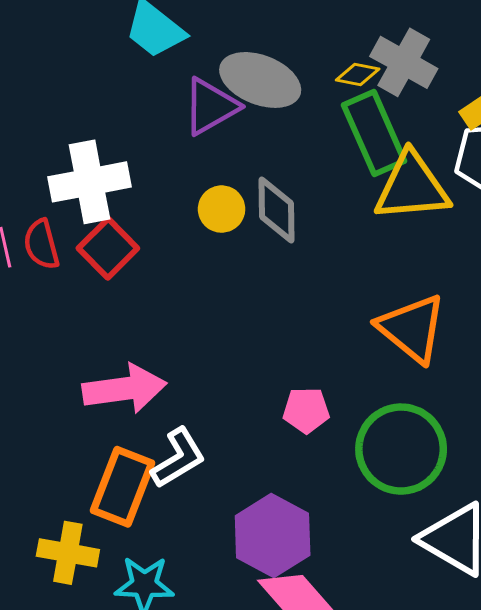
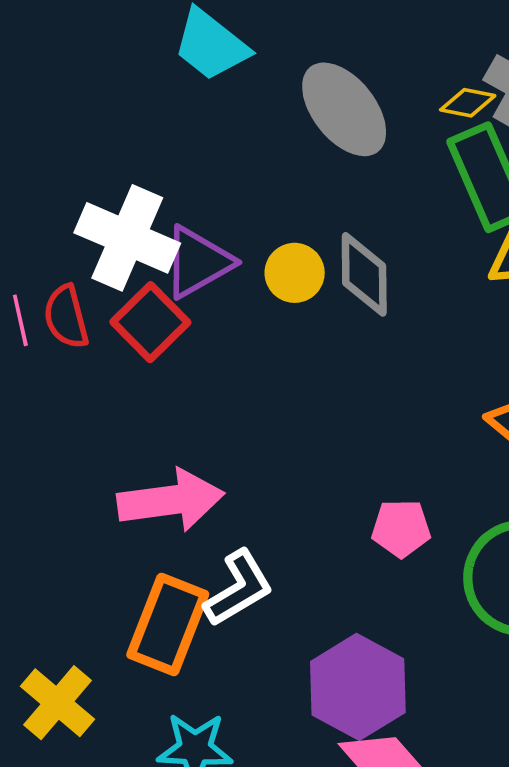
gray ellipse: (260, 80) -> (344, 109), turned 30
purple triangle: (211, 106) -> (198, 262), moved
white cross: (90, 182) -> (127, 238), turned 34
yellow cross: (68, 553) -> (58, 703), moved, turned 30

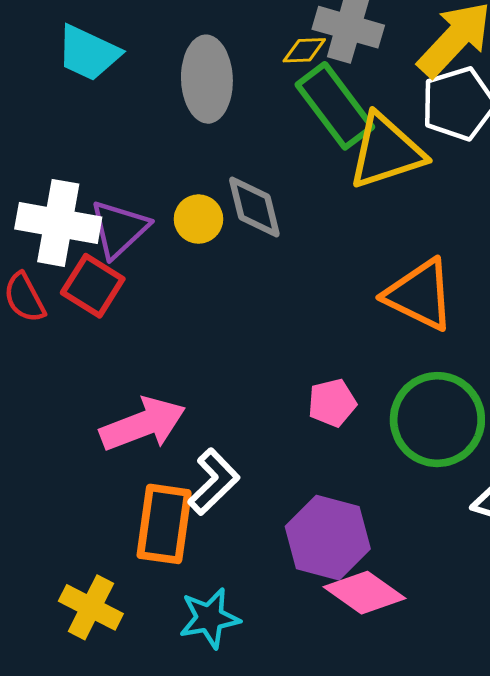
gray ellipse: (344, 109) -> (207, 79), turned 50

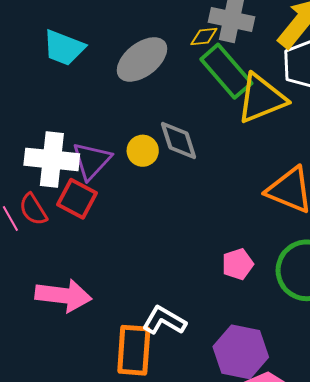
gray ellipse: (207, 79) -> (142, 59), turned 58
pink arrow: (143, 424) -> (63, 296), moved, turned 32
white L-shape: (214, 482) -> (164, 321), turned -102

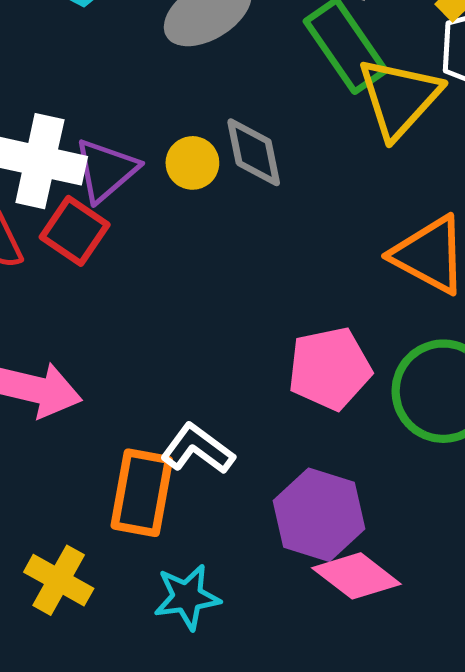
yellow triangle: (261, 99) -> (399, 98), turned -32
pink pentagon: (238, 264) -> (330, 368), size x1.6

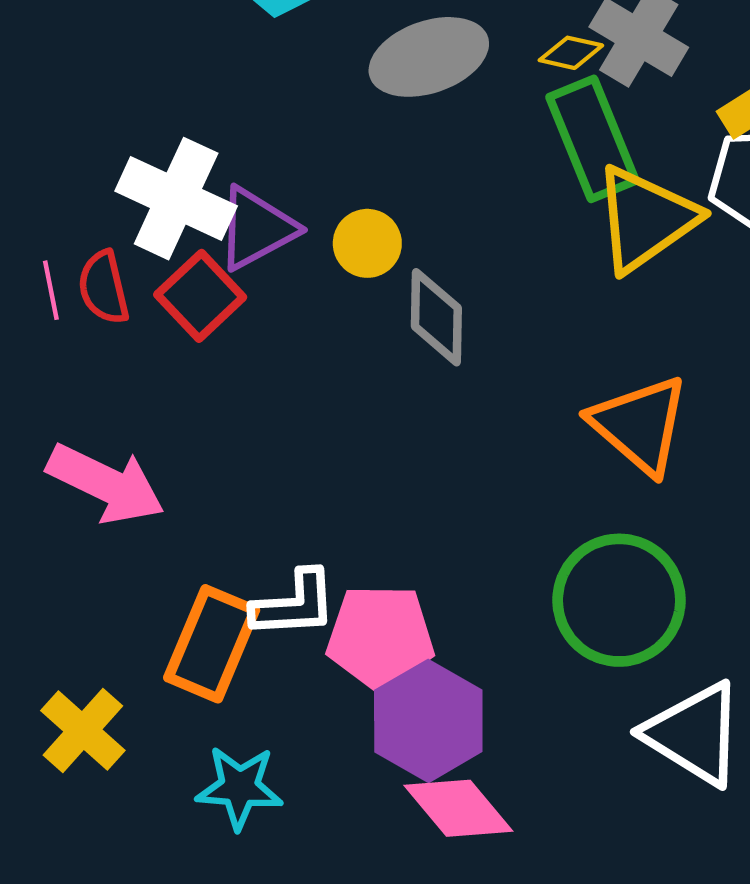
gray diamond: (254, 152) -> (436, 317), moved
pink pentagon: (330, 368) -> (380, 637), moved
white L-shape: (198, 449) -> (294, 604), turned 128

